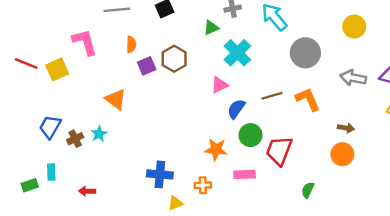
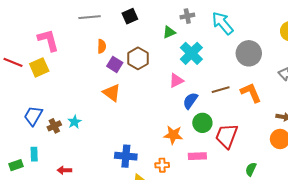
pink L-shape: (85, 42) -> (48, 40), moved
purple square: (147, 66) -> (115, 64), turned -35
orange triangle: (116, 99) -> (112, 93), moved

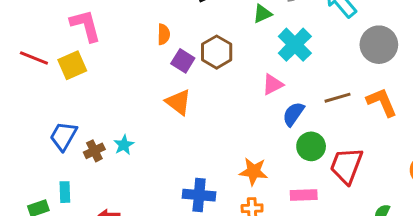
orange star: (173, 135) -> (254, 171), moved

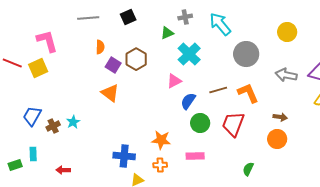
red trapezoid: (346, 166) -> (233, 124), moved

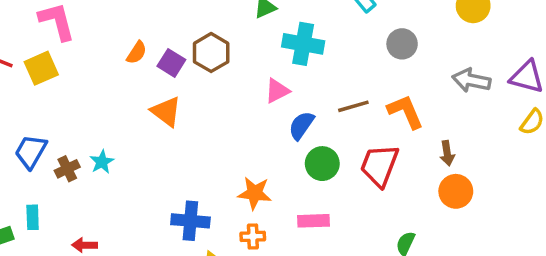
orange semicircle: (100, 47) -> (137, 53), moved, turned 32
cyan cross: (189, 54) -> (303, 44), turned -35
gray circle: (246, 54) -> (402, 44), size x0.7
brown arrow: (280, 117) -> (447, 153), moved, turned 72

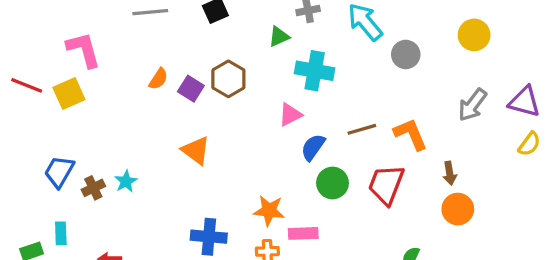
gray circle: (402, 44) -> (406, 54), moved
gray arrow: (471, 80) -> (472, 105), turned -64
orange triangle: (166, 112) -> (196, 150), moved
pink rectangle: (314, 221) -> (303, 233), moved

